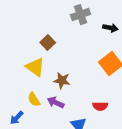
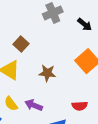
black arrow: (110, 28) -> (85, 24), turned 32
brown star: (62, 80) -> (47, 73), moved

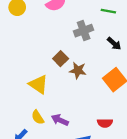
brown square: (21, 44) -> (61, 59), moved
brown star: (47, 73) -> (78, 70), moved

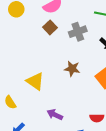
brown square: (61, 59) -> (50, 27), moved
yellow semicircle: (38, 117) -> (10, 102), moved

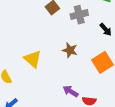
purple arrow: (55, 115) -> (71, 91), moved

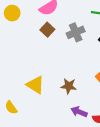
brown star: (70, 50) -> (69, 86), moved

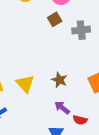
yellow triangle: (35, 85) -> (25, 84), moved

